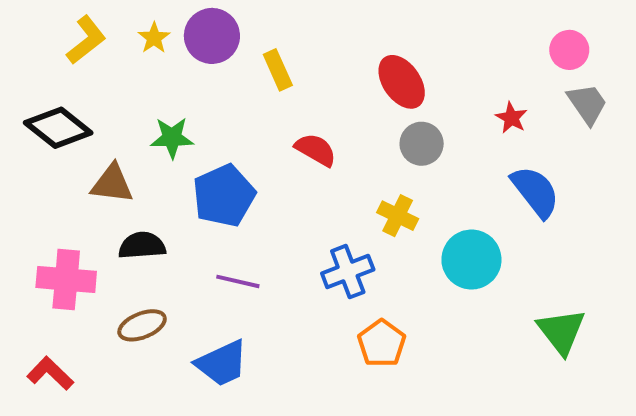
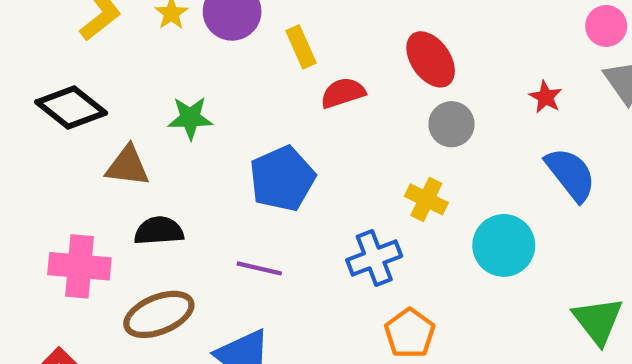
red semicircle: (316, 150) -> (343, 93), moved, turned -48
blue pentagon: (224, 196) -> (282, 179), moved
brown ellipse: (142, 325) -> (159, 314), size x1.4

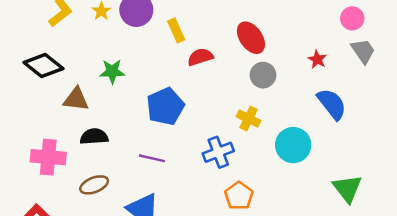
brown ellipse: (159, 314) -> (94, 185), size x0.7

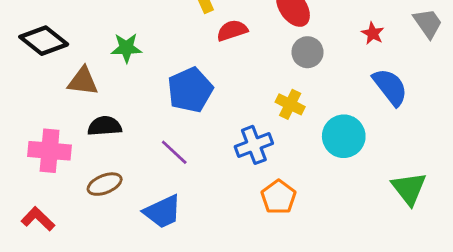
purple line: (152, 158) -> (174, 152), turned 30

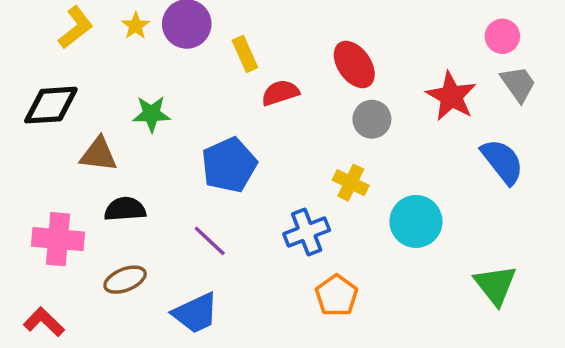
red star: (373, 33) -> (451, 96), size x1.8
black diamond: (44, 41) -> (51, 105), turned -42
blue semicircle: (390, 87) -> (502, 161), moved

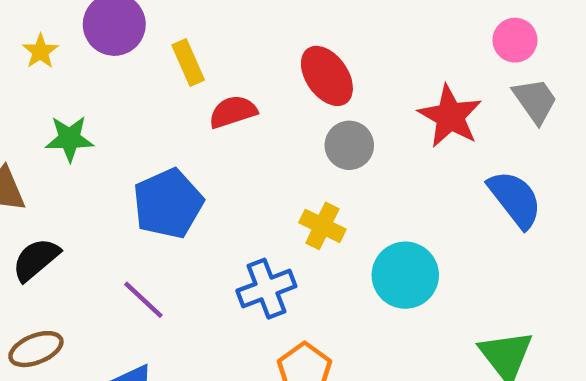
yellow star: (136, 26) -> (40, 51), moved
black semicircle: (125, 209) -> (36, 259), turned -36

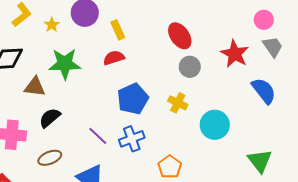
red semicircle: (233, 112) -> (114, 58), moved
green star: (69, 139) -> (65, 64), size x1.5
blue pentagon: (168, 204) -> (133, 99), moved
blue cross: (266, 289) -> (132, 139), moved

